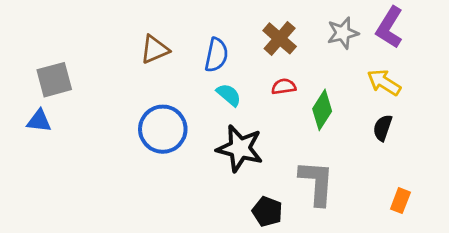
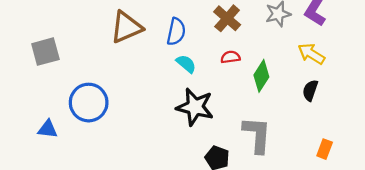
brown triangle: (155, 49) -> (126, 27), size x1.4
blue triangle: (39, 121) -> (48, 129), moved
blue circle: (163, 129) -> (89, 103), moved

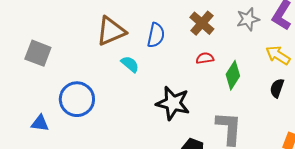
gray square: (45, 52) -> (38, 53), turned 36
cyan semicircle: (186, 64) -> (130, 64), moved

